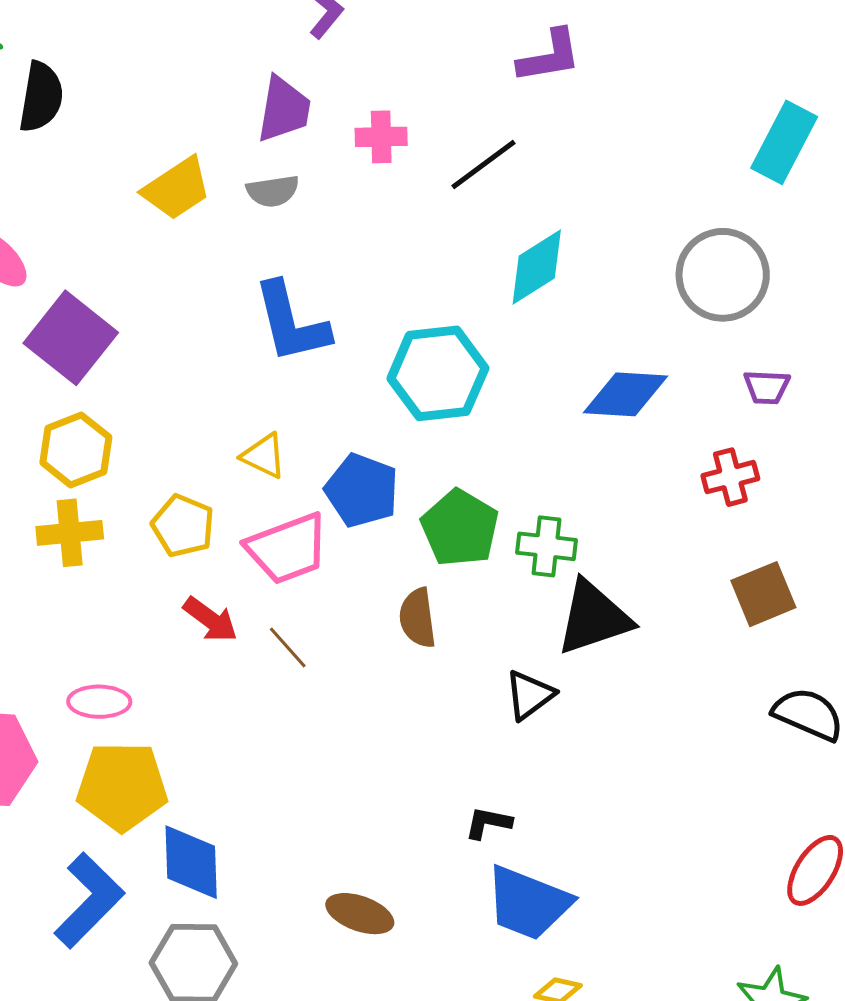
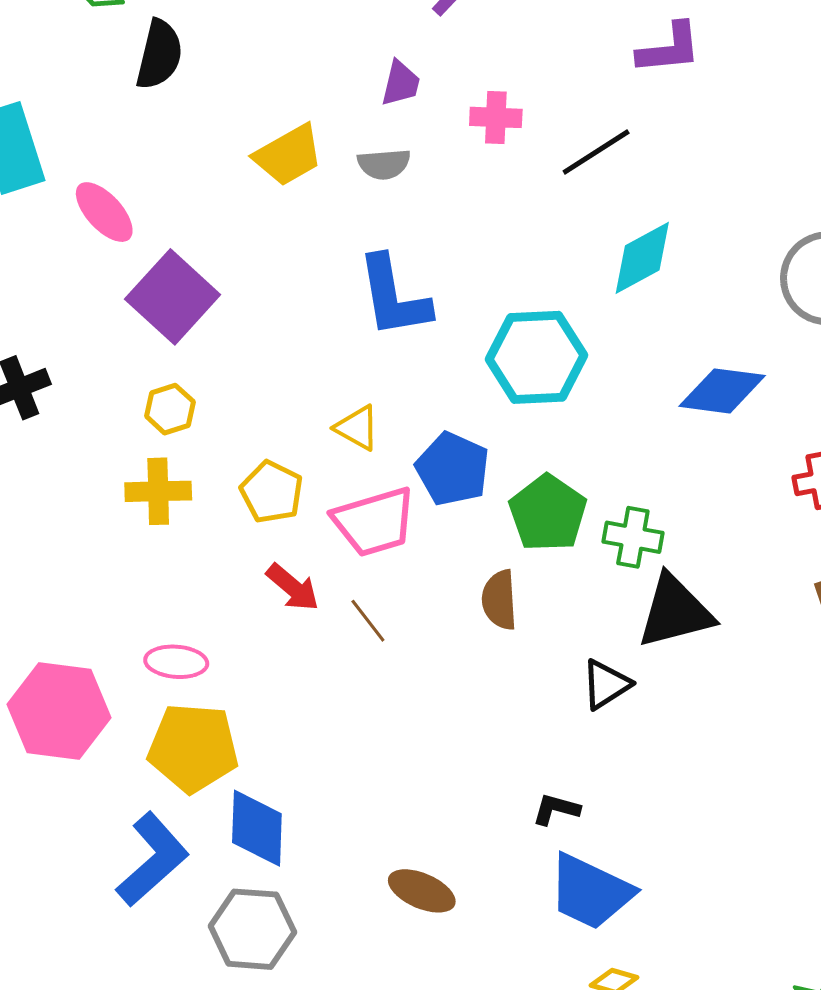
purple trapezoid: (284, 109) -> (401, 83), size x0.7
yellow hexagon: (76, 450) -> (170, 409), size x0.7

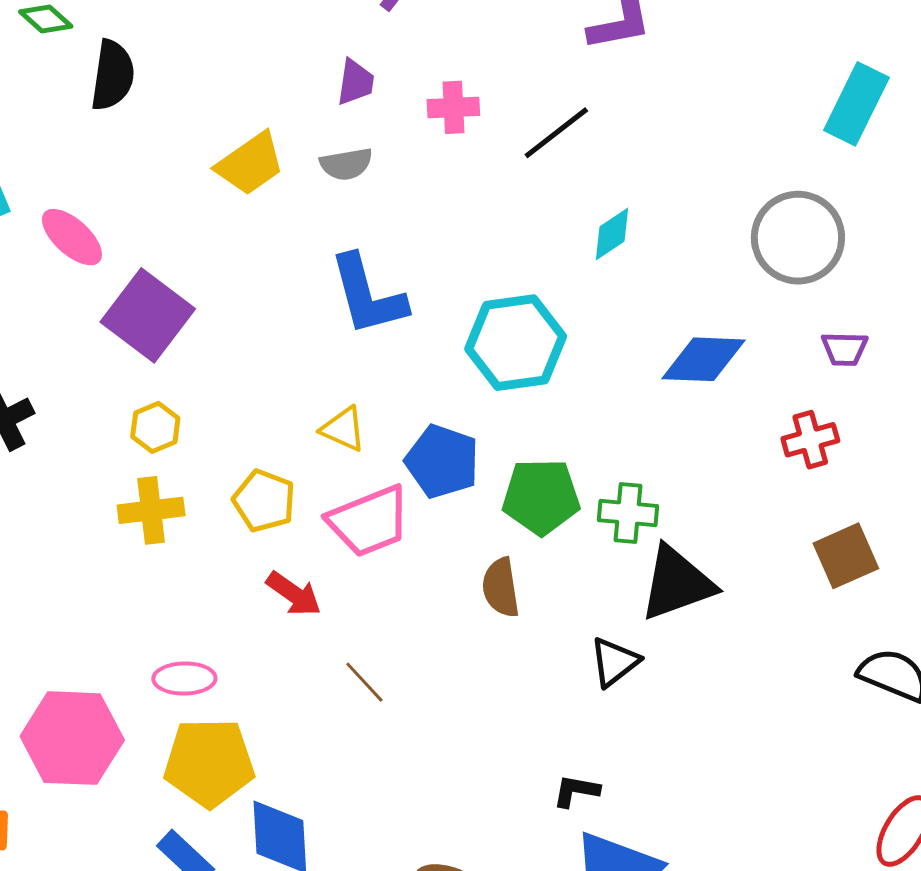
cyan diamond: (642, 258) -> (612, 234), size x0.7
green pentagon: (548, 513) -> (541, 497), turned -30
brown line: (368, 621) -> (364, 682), moved

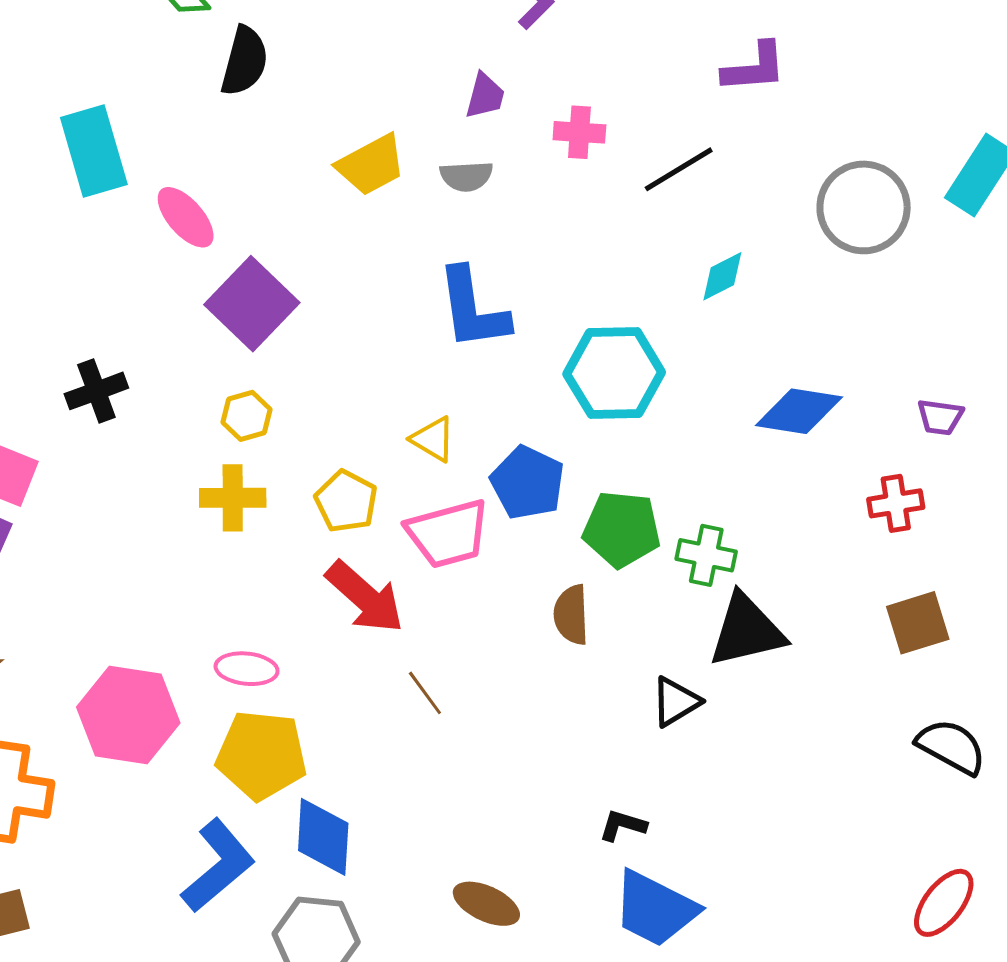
gray circle: (798, 238) -> (864, 207), moved
red arrow: (294, 594) -> (365, 597), size x1.5

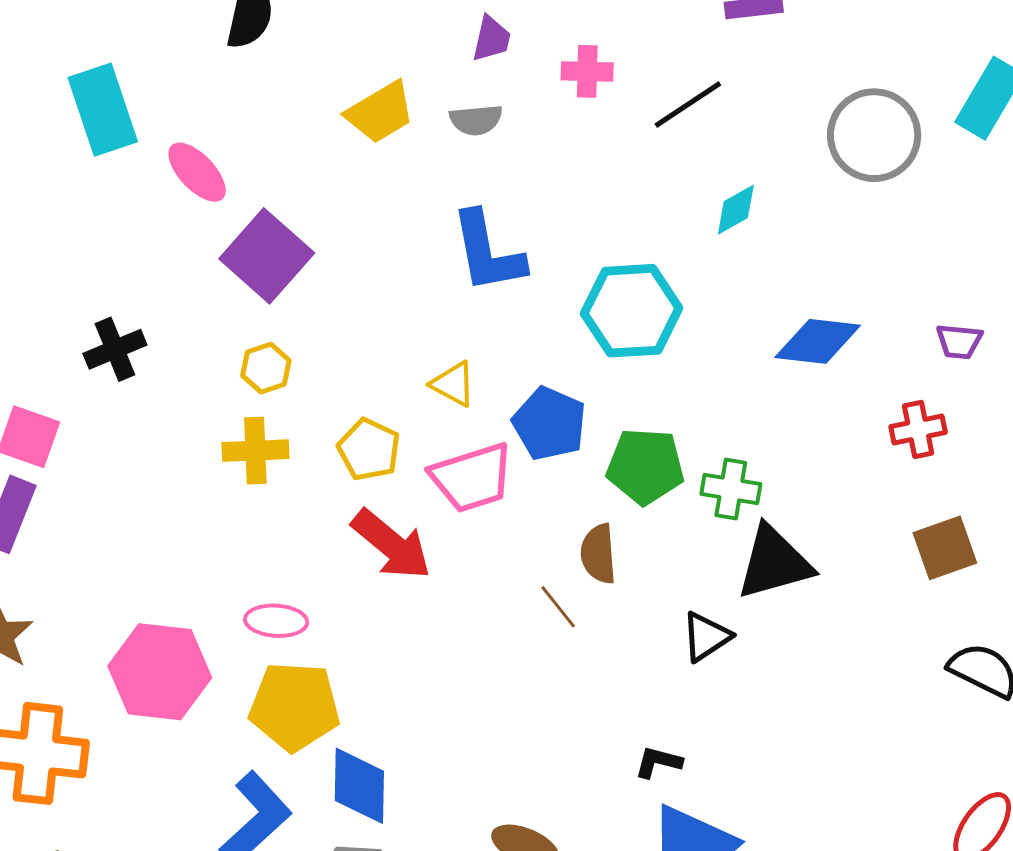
brown line: (425, 693) -> (558, 607), moved

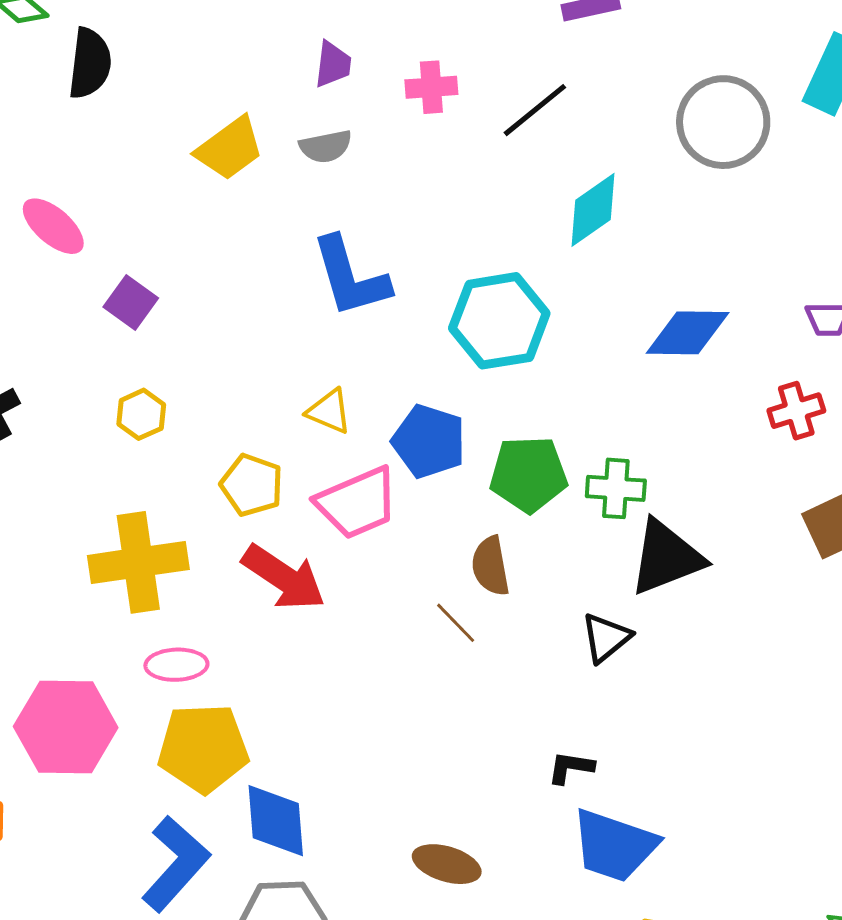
cyan diamond: (736, 210) -> (593, 210), size x1.4
purple square: (267, 256) -> (131, 303), size x0.6
yellow cross: (255, 451) -> (138, 562), moved, size x1.5

